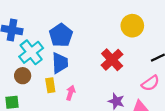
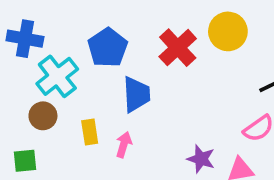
red cross: (112, 60) -> (178, 48), moved
blue trapezoid: (60, 63) -> (136, 94), moved

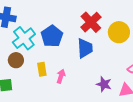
yellow circle: (228, 31) -> (119, 32), moved
blue pentagon: (108, 48) -> (52, 36), moved
blue trapezoid: (136, 94) -> (85, 48), moved

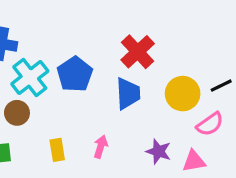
yellow circle: (119, 32) -> (183, 94), moved
yellow rectangle: (42, 69) -> (57, 150), moved
pink arrow: (61, 76) -> (101, 147), moved

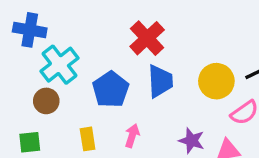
red cross: (138, 52) -> (147, 38), moved
blue pentagon: (75, 74) -> (111, 89), moved

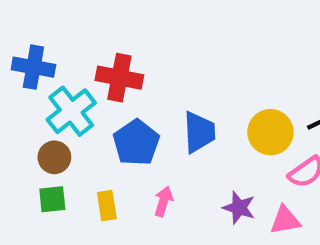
red cross: (147, 38) -> (119, 78), moved, turned -36
green square: (30, 142) -> (52, 199), moved

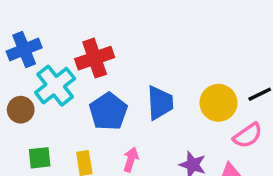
blue cross: (33, 67) -> (24, 50), turned -32
red cross: (119, 78) -> (95, 58), turned -30
brown circle: (54, 157) -> (21, 110), moved

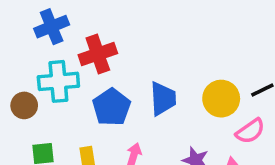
blue cross: (24, 50) -> (52, 27), moved
cyan cross: (55, 86) -> (58, 81), turned 33

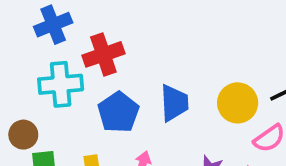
brown circle: (24, 105) -> (23, 135), moved

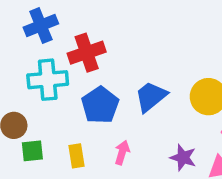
blue trapezoid: (174, 103) -> (151, 97), turned -126

